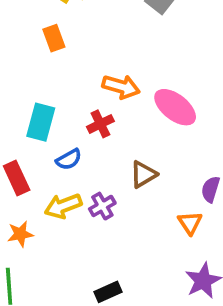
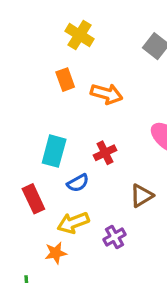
orange arrow: (121, 87) -> (107, 94), moved
purple cross: (102, 206) -> (115, 237), moved
orange star: (20, 234) -> (56, 253), moved

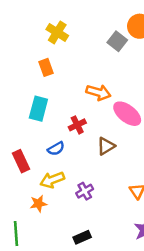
orange arrow: (107, 94) -> (98, 92), moved
cyan rectangle: (54, 151) -> (38, 109), moved
brown triangle: (142, 196) -> (106, 146), moved

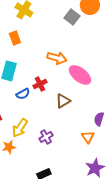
blue semicircle: (56, 149) -> (23, 94), moved
yellow arrow: (52, 180) -> (20, 128), turned -36

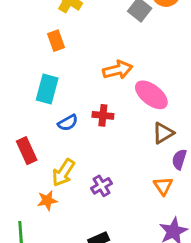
orange arrow: (57, 58) -> (118, 70), turned -30
red cross: (40, 84) -> (103, 115), moved, turned 32
brown triangle: (63, 101) -> (163, 133), moved

